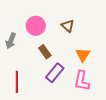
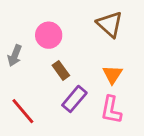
brown triangle: (68, 26) -> (110, 24), moved, size x1.5
red line: (17, 82) -> (23, 111), turned -40

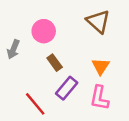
red line: (23, 111) -> (35, 104), moved

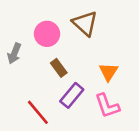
brown triangle: (98, 21) -> (85, 23), moved
pink L-shape: (99, 98) -> (107, 106), turned -30

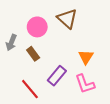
brown rectangle: (59, 68) -> (33, 54), moved

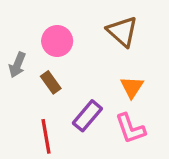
brown triangle: (67, 19) -> (122, 31), moved
red line: (30, 89) -> (46, 136), turned 30

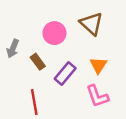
pink circle: (57, 41) -> (54, 33), moved
purple rectangle: (87, 116) -> (65, 74), moved

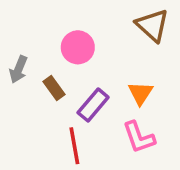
brown triangle: (91, 24) -> (152, 25), moved
red line: (34, 102) -> (74, 146), moved

